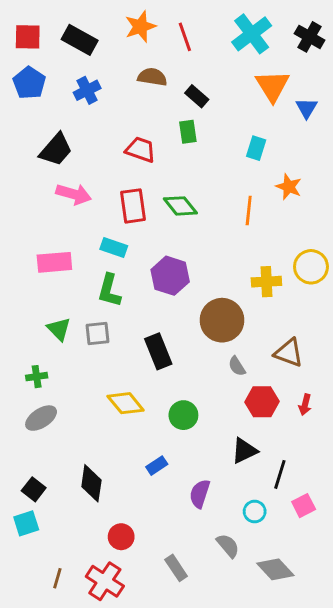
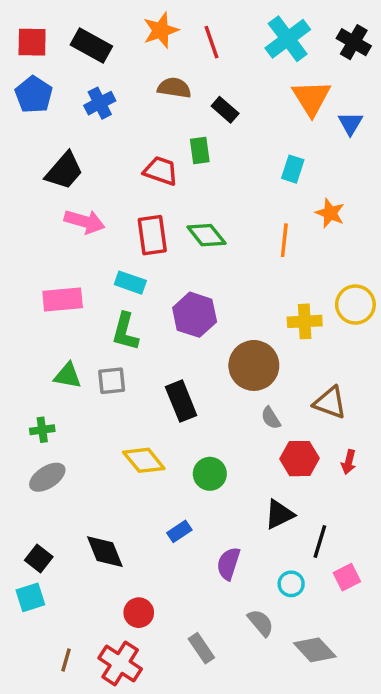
green rectangle: (188, 132) -> (200, 150), moved
green triangle: (59, 329) -> (68, 376), turned -35
black diamond: (91, 483) -> (105, 552), turned -30

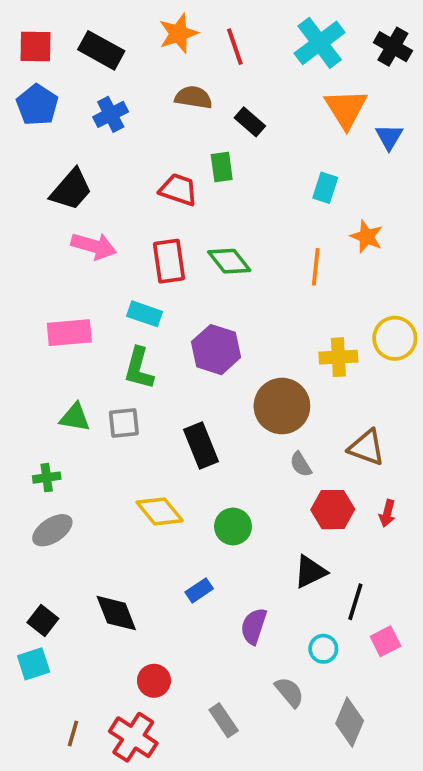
gray diamond: (315, 650) -> (350, 722), turned 66

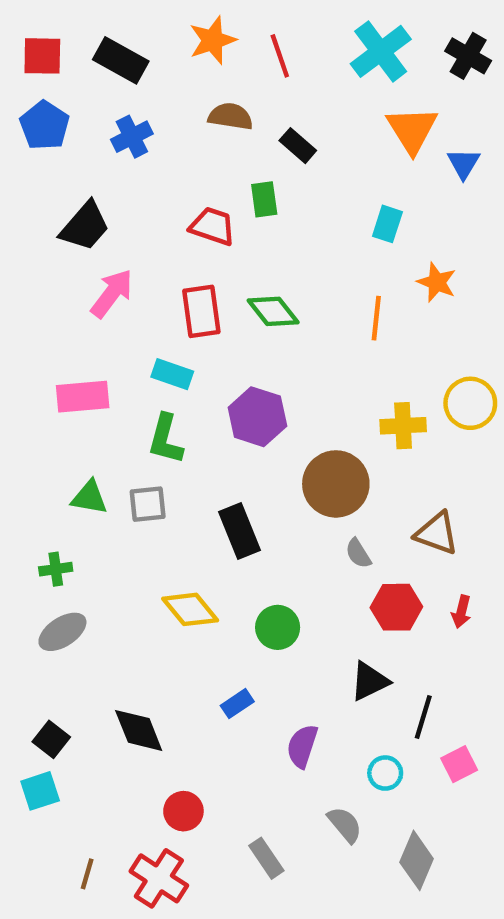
pink arrow: (94, 246) -> (112, 293), turned -69

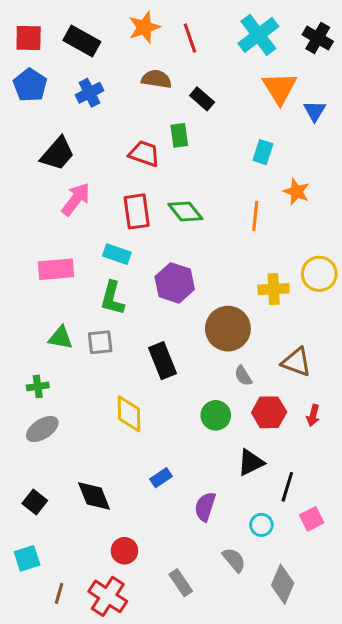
yellow diamond: (190, 609) -> (129, 414), turned 39
green circle: (278, 627) -> (216, 415), moved
cyan square: (40, 791) -> (27, 558), moved

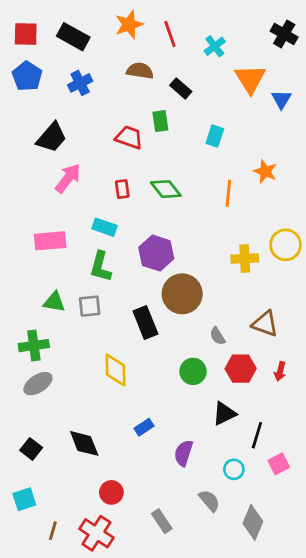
cyan cross: (258, 35) -> (215, 46), moved, size x0.6
cyan rectangle: (263, 152) -> (215, 136), moved
red rectangle: (137, 211) -> (122, 189), size x0.6
brown circle: (228, 329) -> (182, 294), moved
green cross: (38, 386) -> (34, 346), size x1.5

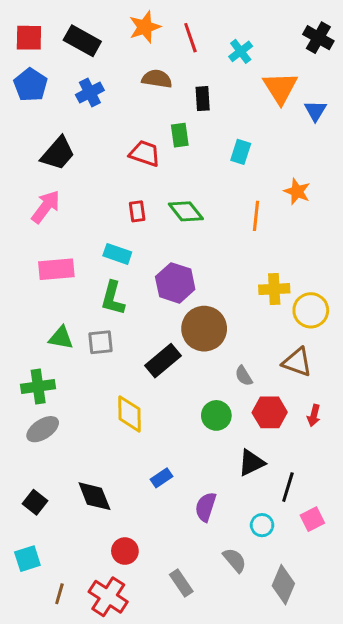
black rectangle: (181, 88) -> (203, 99), turned 45
pink arrow: (68, 178) -> (46, 207), moved
yellow circle: (286, 245) -> (311, 310), moved
black rectangle: (145, 322) -> (163, 361), turned 72

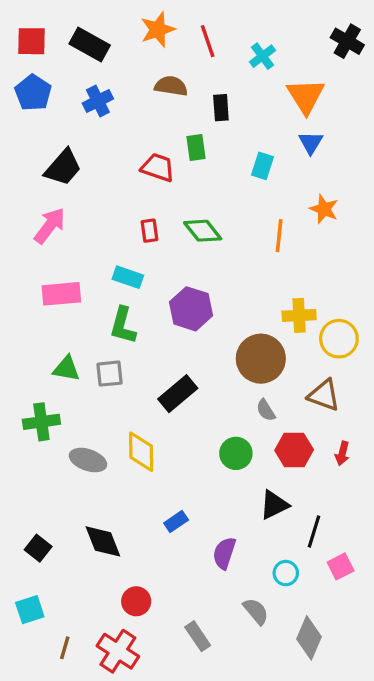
blue triangle: (315, 111) -> (311, 143), moved
brown circle: (204, 329) -> (261, 359), moved
gray ellipse: (43, 429) -> (88, 460), moved, turned 52

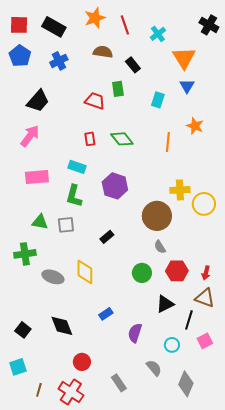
black rectangle: (221, 108) -> (133, 65), turned -35
black rectangle: (178, 394) -> (107, 237), size x0.6
brown triangle: (324, 395) -> (205, 298), moved

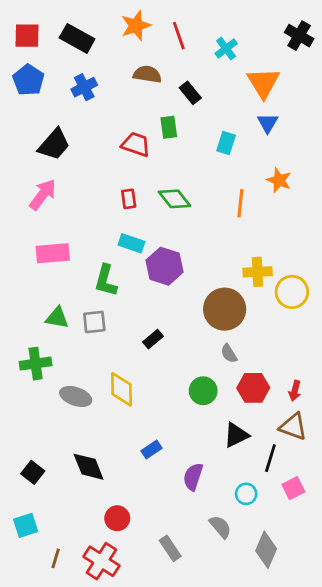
cyan rectangle: (77, 167) -> (132, 243), moved

